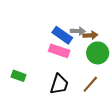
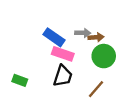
blue rectangle: (62, 35) -> (54, 37), moved
black trapezoid: (59, 84) -> (63, 76), moved

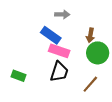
gray arrow: (83, 33) -> (62, 14), moved
brown arrow: (96, 37) -> (90, 35), turned 104

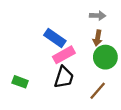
gray arrow: (62, 14) -> (98, 16), moved
pink rectangle: (59, 51) -> (64, 55), turned -48

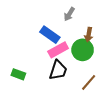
gray arrow: (98, 16) -> (69, 14), moved, turned 120
green circle: (105, 57) -> (83, 50), moved

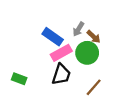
gray arrow: (69, 14) -> (78, 29), moved
brown arrow: (89, 35) -> (94, 37), turned -56

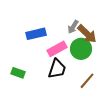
blue rectangle: (53, 37) -> (36, 34), moved, turned -48
brown arrow: (94, 37) -> (87, 34), size x1.5

